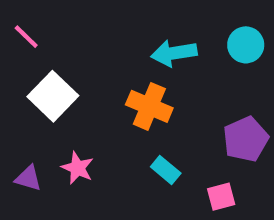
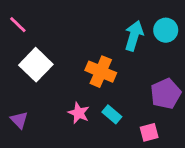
cyan arrow: (174, 53) -> (134, 36), moved, turned 116
pink star: (78, 168) -> (79, 113), moved
purple triangle: (28, 178) -> (19, 120), turned 30

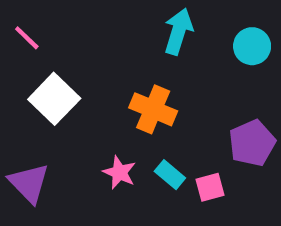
cyan arrow: (134, 36) -> (178, 31), moved
purple triangle: (19, 120) -> (29, 183), size x1.5
pink square: (149, 132) -> (210, 187), moved

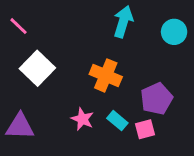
purple pentagon: (252, 143) -> (157, 99), moved
purple triangle: (29, 183) -> (20, 126), turned -44

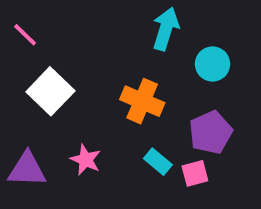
cyan circle: (174, 32) -> (213, 64), moved
pink star: (82, 119) -> (86, 160), moved

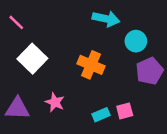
cyan arrow: (166, 29) -> (106, 19), turned 85
purple pentagon: (211, 132) -> (150, 71), moved
cyan rectangle: (158, 162) -> (101, 115), moved, turned -63

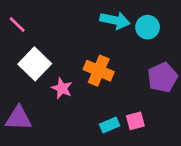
cyan circle: (136, 41) -> (148, 27), moved
pink star: (55, 102) -> (62, 88), moved

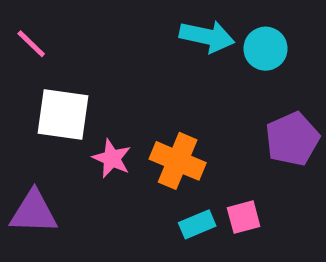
white square: (35, 64) -> (63, 115), turned -36
orange cross: (99, 71) -> (178, 161), moved

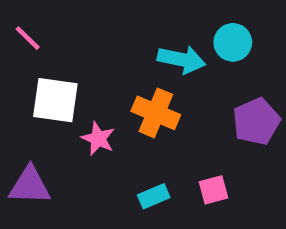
cyan arrow: (207, 36) -> (181, 59), moved
orange cross: (178, 161) -> (156, 113), moved
cyan rectangle: (197, 224) -> (154, 196), moved

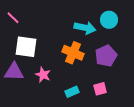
purple pentagon: (256, 121) -> (106, 56), moved
pink star: (98, 139) -> (43, 75), moved
purple triangle: (30, 186) -> (14, 72), moved

